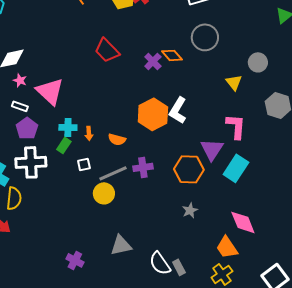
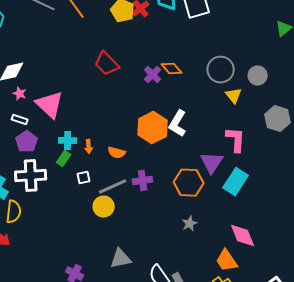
gray circle: (205, 37) -> (221, 70), moved

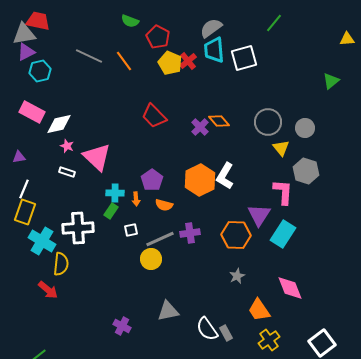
gray hexagon: (278, 119) -> (306, 171), moved
purple pentagon: (27, 142) -> (152, 180), moved
orange trapezoid: (227, 261) -> (259, 310), moved

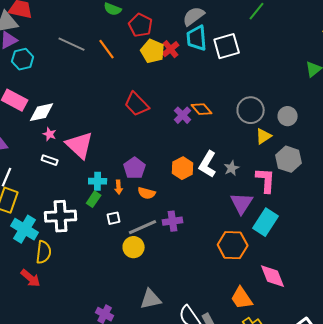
yellow triangle: (281, 148) -> (264, 136), turned 36
orange hexagon: (200, 180) -> (183, 168), size x0.7
orange hexagon: (236, 235) -> (233, 245), moved
gray star: (237, 276) -> (232, 168), moved

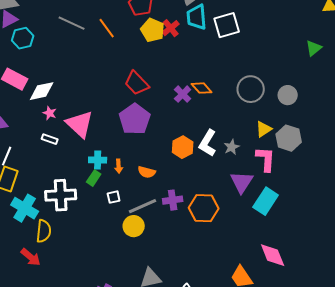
yellow triangle: (264, 136) -> (264, 129), moved
purple pentagon: (135, 168) -> (135, 119), moved, size x1.4
orange hexagon: (233, 245) -> (204, 208), moved

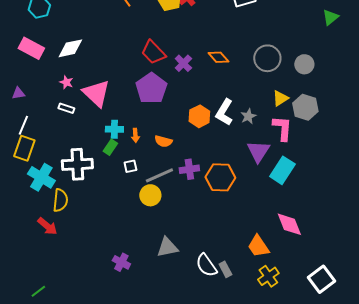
white diamond: (42, 91) -> (70, 48), moved
purple cross: (183, 94) -> (183, 63), moved

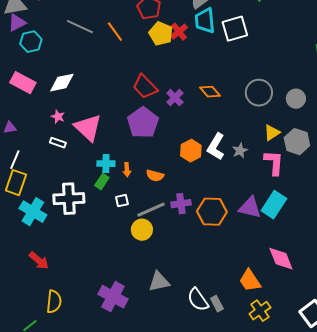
purple triangle: (258, 151) -> (250, 208), moved, turned -50
yellow semicircle: (60, 200) -> (54, 302), moved
purple cross: (121, 262) -> (113, 297), size x1.6

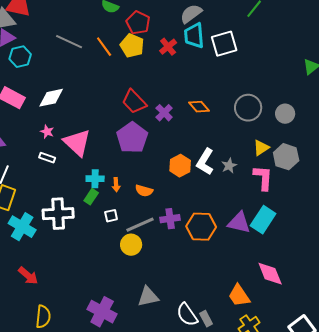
yellow pentagon: (161, 34) -> (132, 46), moved

